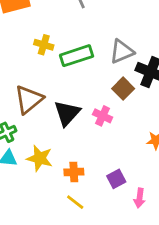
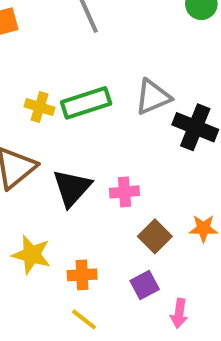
yellow cross: (44, 45) -> (40, 107), moved
brown square: (123, 89) -> (155, 236), moved
pink cross: (103, 116) -> (124, 192), turned -30

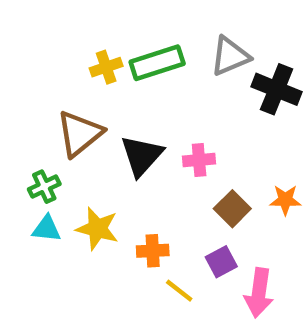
yellow cross: (40, 107) -> (106, 67), turned -36
pink arrow: (179, 313) -> (259, 293), size x1.5
yellow line: (84, 319) -> (179, 291), moved

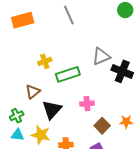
green rectangle: (157, 63) -> (68, 74), moved
brown triangle: (80, 134) -> (33, 92), size x0.7
black triangle: (142, 156) -> (52, 110), moved

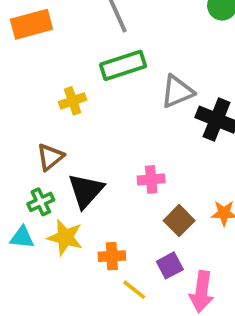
green rectangle: (68, 74) -> (123, 65), moved
green cross: (17, 116) -> (41, 202), moved

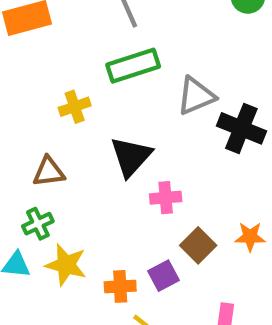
brown triangle: (50, 157) -> (49, 172), turned 32
black triangle: (86, 191) -> (131, 157), moved
purple square: (170, 265) -> (163, 276), moved

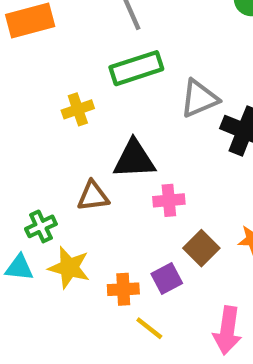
black triangle: (131, 157) -> (134, 159), turned 45
brown triangle: (49, 172) -> (93, 196), moved

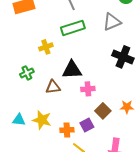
gray triangle: (199, 99) -> (112, 22), moved
green cross: (41, 226) -> (27, 73), moved

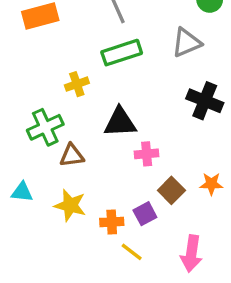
green cross: (27, 73) -> (45, 127), size x1.5
brown triangle: (53, 87) -> (72, 156), moved
cyan triangle: (19, 120) -> (22, 192), moved

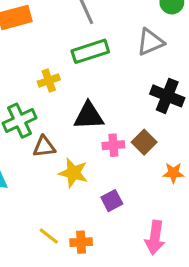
brown square: (171, 190) -> (144, 142), moved
yellow star: (70, 205) -> (73, 173), moved
orange cross: (112, 222) -> (81, 242), moved
yellow line: (132, 252) -> (49, 236), moved

